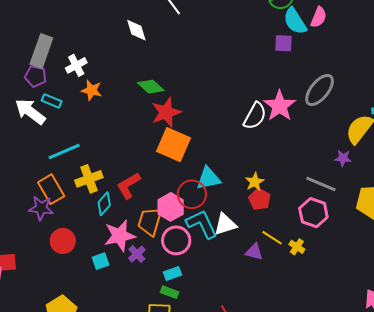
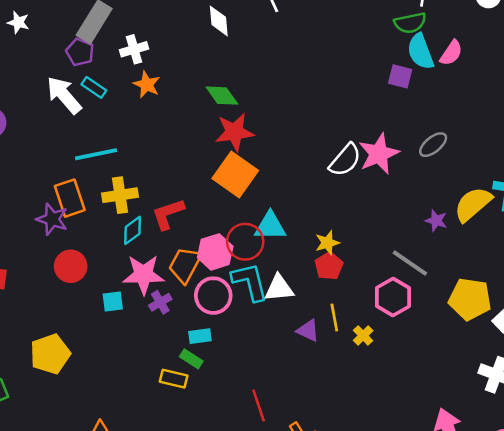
gray ellipse: (320, 90) -> (433, 145), size x0.7
purple star: (343, 158) -> (436, 221), moved
yellow line: (272, 238) -> (334, 318), turned 35

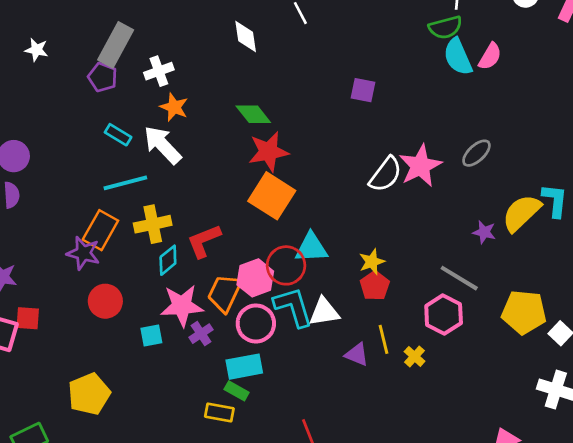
purple square: (400, 76) -> (363, 90), moved
cyan rectangle: (94, 87) -> (118, 135), moved
white arrow: (64, 95) -> (162, 145), moved
orange rectangle: (70, 198) -> (100, 230), turned 51
cyan rectangle: (200, 336) -> (244, 367), size x1.5

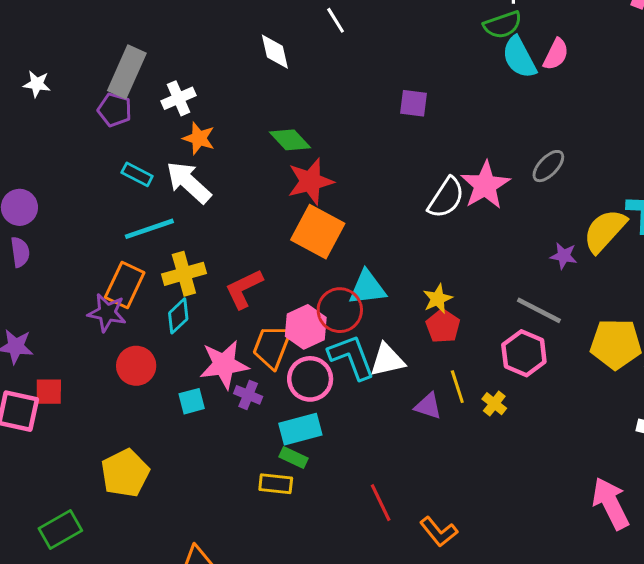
cyan diamond: (168, 260) -> (178, 316), moved
purple cross: (201, 334) -> (248, 395), turned -30

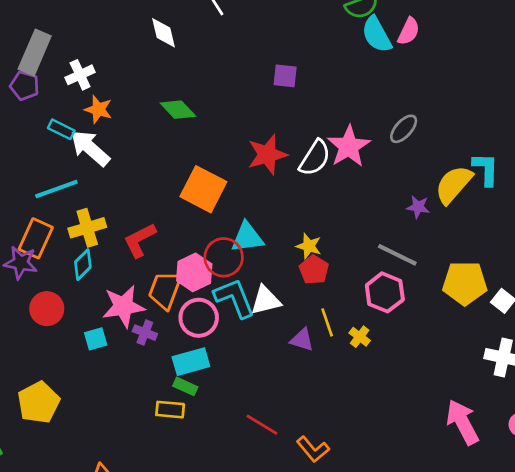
cyan rectangle: (137, 174) -> (61, 129), moved
red star: (310, 181) -> (267, 155), moved
yellow star: (438, 299) -> (309, 246), turned -30
red line: (381, 503) -> (262, 425), turned -32

